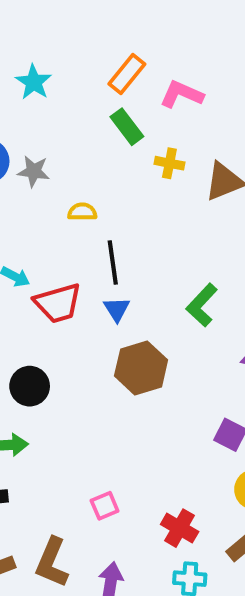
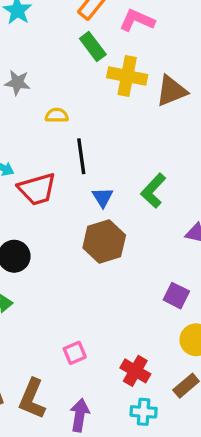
yellow cross: (169, 163) -> (127, 76), size x1.6
blue triangle: (117, 309) -> (103, 197), moved

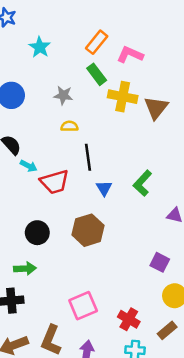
gray star: (17, 83) -> (63, 95), moved
brown triangle: (171, 91) -> (156, 108), turned -30
brown hexagon: (104, 241) -> (88, 230), moved
pink square: (75, 353) -> (83, 306), size x1.6

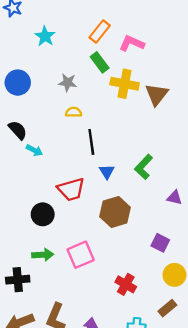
red trapezoid: (55, 182) -> (71, 189), moved
brown hexagon: (88, 230) -> (115, 212), moved
green arrow: (25, 269) -> (43, 255), moved
pink square: (83, 306) -> (81, 255), moved
red cross: (129, 319) -> (126, 284), moved

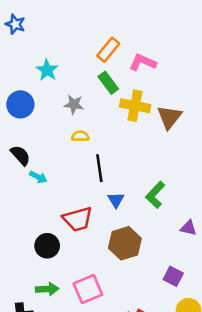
cyan star: (45, 36) -> (47, 70), moved

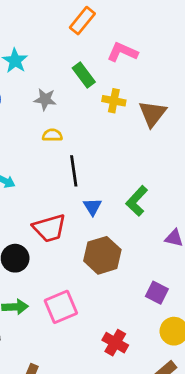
orange rectangle: (108, 50) -> (82, 21), moved
yellow cross: (135, 106) -> (114, 101), size x0.7

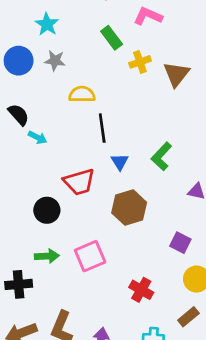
gray star: (45, 99) -> (55, 61), moved
yellow cross: (114, 101) -> (140, 62), turned -30
yellow semicircle: (52, 135) -> (82, 94), size x1.4

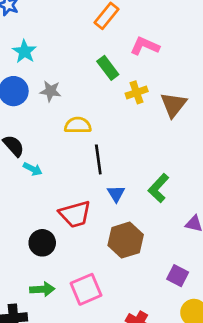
cyan star: (47, 24) -> (24, 51), moved

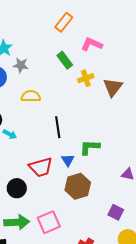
gray star: (50, 91) -> (21, 65), moved
yellow semicircle: (78, 125) -> (31, 96), moved
green L-shape: (158, 188) -> (90, 147), moved, turned 50
blue triangle: (116, 194) -> (68, 160), moved
green arrow: (42, 289) -> (17, 222), size x1.4

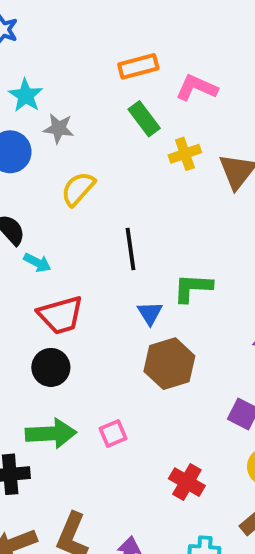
orange rectangle: (64, 22) -> (138, 66), moved, turned 36
yellow semicircle: (31, 96) -> (78, 189), turned -48
red trapezoid: (41, 167) -> (61, 315), moved
pink square: (49, 222) -> (113, 433), size x0.6

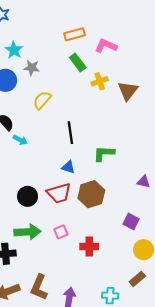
blue triangle: (150, 313) -> (68, 167), moved, turned -40
red trapezoid: (61, 315) -> (59, 193), moved
red cross: (187, 482) -> (89, 247), moved, turned -30

